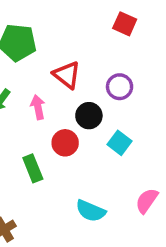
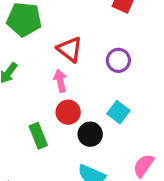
pink arrow: (38, 107) -> (60, 81), moved
black circle: (89, 116) -> (90, 134), moved

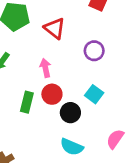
red triangle: (70, 49) -> (55, 28), moved
green rectangle: (38, 136) -> (27, 102), moved, turned 36

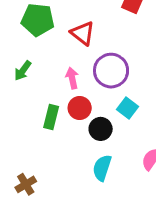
purple circle: (94, 51) -> (111, 71), moved, size x1.5
cyan semicircle: (72, 147) -> (102, 168), turned 85

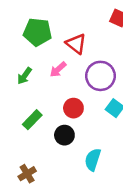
pink arrow: (72, 78) -> (58, 69), moved, turned -120
green rectangle: (51, 117) -> (32, 120), moved, turned 30
black circle: (101, 129) -> (64, 135), moved

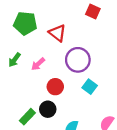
pink arrow: (58, 69) -> (38, 64), moved
green rectangle: (32, 120) -> (27, 117), moved

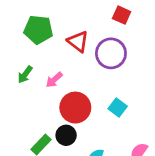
purple circle: (78, 60) -> (111, 53), moved
red circle: (55, 87) -> (75, 108), size x1.5

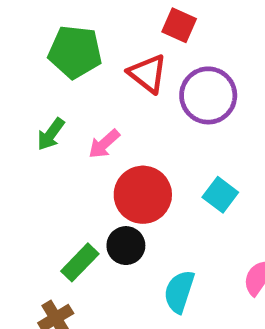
red square: (122, 15) -> (179, 25), moved

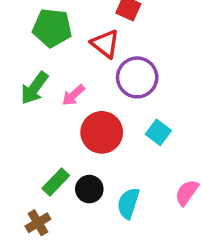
purple circle: (208, 95) -> (137, 77), moved
green arrow: (51, 134) -> (34, 88), size x1.4
black circle: (126, 246) -> (89, 189), moved

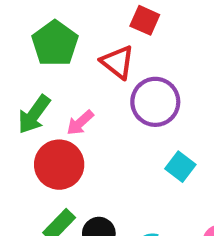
green pentagon: (52, 28) -> (55, 43), turned 30
red circle: (102, 132) -> (59, 165), moved

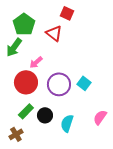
purple circle: (155, 102) -> (59, 84), moved
green arrow: (34, 114) -> (14, 47), moved

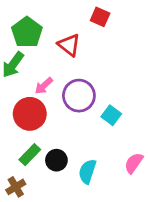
red square: (67, 13) -> (100, 17), moved
purple circle: (59, 84) -> (79, 96), moved

